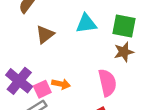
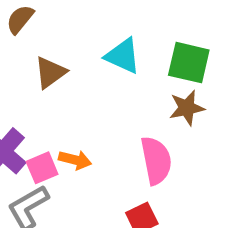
cyan triangle: (86, 24) -> (123, 56), turned 30

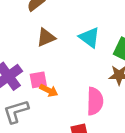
pink square: (42, 168) -> (38, 80), moved

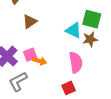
cyan triangle: (89, 37) -> (74, 30), moved

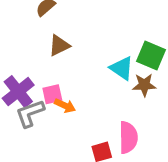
pink semicircle: (76, 62) -> (128, 137), moved
gray L-shape: (18, 82) -> (30, 113), moved

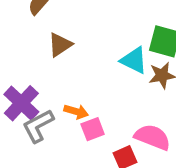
pink square: (52, 94) -> (93, 129), moved
pink semicircle: (128, 137) -> (152, 137), turned -60

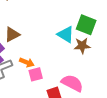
brown triangle: (60, 45) -> (12, 34), moved

